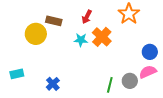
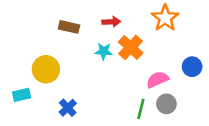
red arrow: (87, 17) -> (111, 22), turned -120
yellow circle: (36, 34) -> (46, 69), moved
pink semicircle: (148, 72) -> (157, 80), moved

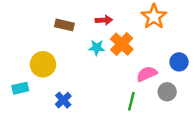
gray circle: (166, 104) -> (167, 92), moved

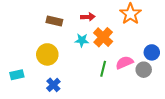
yellow circle: (43, 64) -> (47, 54), moved
gray circle: (167, 92) -> (144, 70), moved
green line: (131, 101) -> (103, 69), moved

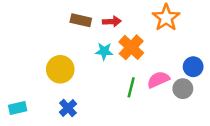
brown rectangle: (54, 21) -> (81, 20), moved
cyan rectangle: (17, 75) -> (18, 108), moved

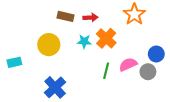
yellow circle: (60, 69) -> (49, 45), moved
cyan rectangle: (18, 108) -> (14, 62), moved
blue cross: (68, 108) -> (55, 87), size x1.5

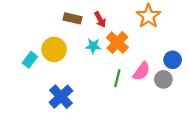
red arrow: (91, 17) -> (100, 20), turned 64
cyan rectangle: (14, 62) -> (30, 60), moved, turned -40
pink semicircle: (128, 64) -> (142, 71), turned 150

